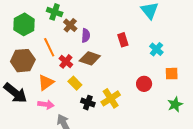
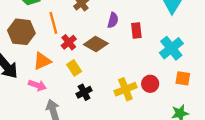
purple semicircle: (86, 36) -> (113, 20), moved
cyan cross: (156, 49) -> (171, 48), size x1.5
yellow cross: (111, 98) -> (125, 89), moved
black cross: (88, 103) -> (84, 92), turned 32

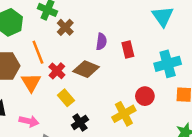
cyan cross: (171, 48) -> (168, 64), turned 30
orange triangle: (42, 61) -> (31, 82), moved, turned -30
red circle: (150, 84) -> (145, 96), moved

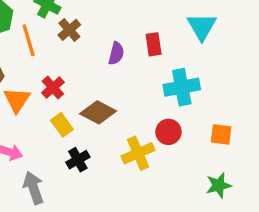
red rectangle: (128, 50) -> (154, 44), moved
orange line: (38, 52) -> (29, 40), moved
cyan cross: (168, 64) -> (182, 87), moved
brown diamond: (86, 69) -> (98, 112), moved

